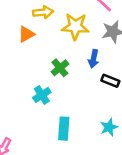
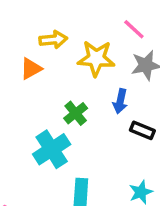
cyan cross: (42, 95) -> (52, 149), size x1.5

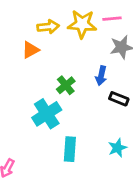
pink line: (134, 29) -> (112, 19), turned -48
yellow star: (96, 58) -> (82, 24), moved

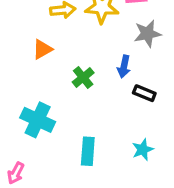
orange triangle: (30, 50) -> (42, 49), moved
cyan cross: (47, 114) -> (38, 120), moved, turned -32

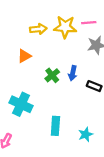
blue arrow: (124, 67) -> (73, 73), moved
cyan star: (143, 150) -> (86, 134), moved

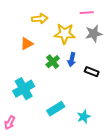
yellow star: (65, 27) -> (65, 34), moved
cyan cross: (21, 104) -> (24, 89), turned 35
cyan rectangle: (55, 126) -> (56, 109), turned 54

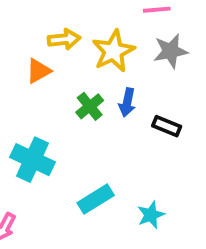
yellow arrow: (40, 19) -> (64, 39), moved
yellow star: (65, 34) -> (113, 51), turned -30
cyan cross: (24, 89) -> (33, 160), turned -35

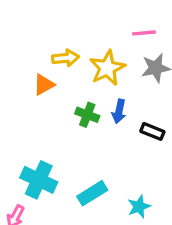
green cross: (90, 106) -> (87, 115), turned -30
cyan cross: (33, 160) -> (39, 180), moved

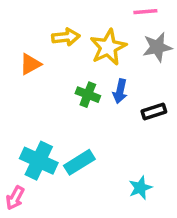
orange triangle: (44, 85) -> (30, 64), moved
black rectangle: (152, 131) -> (154, 112), turned -40
cyan rectangle: (92, 193) -> (79, 162), moved

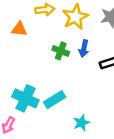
orange triangle: (30, 64) -> (19, 29), turned 35
cyan star: (140, 188) -> (81, 123), moved

